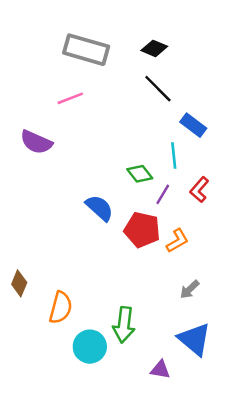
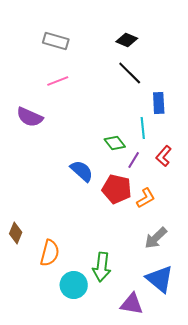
gray rectangle: (86, 50) -> (56, 41), moved, size x0.7
blue rectangle: (193, 125) -> (159, 103), turned 50
gray arrow: (190, 289) -> (156, 238), size x1.4
purple triangle: (160, 370) -> (132, 304), size x1.4

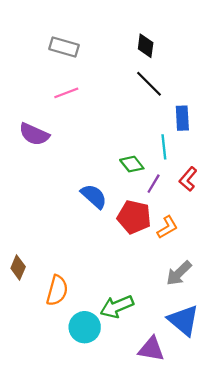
black diamond: (127, 40) -> (146, 46), turned 75
green arrow: (102, 267) -> (117, 307), turned 60

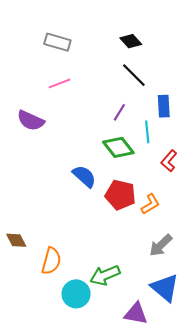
black diamond: (146, 46) -> (131, 41), turned -50
green diamond: (132, 164) -> (118, 147), size x1.4
purple line: (154, 184) -> (119, 112), moved
brown diamond: (18, 267) -> (16, 240), turned -50

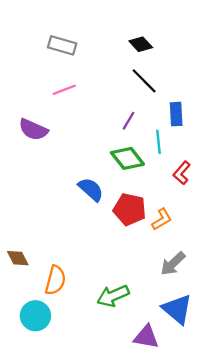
cyan circle: (76, 294) -> (35, 316), moved

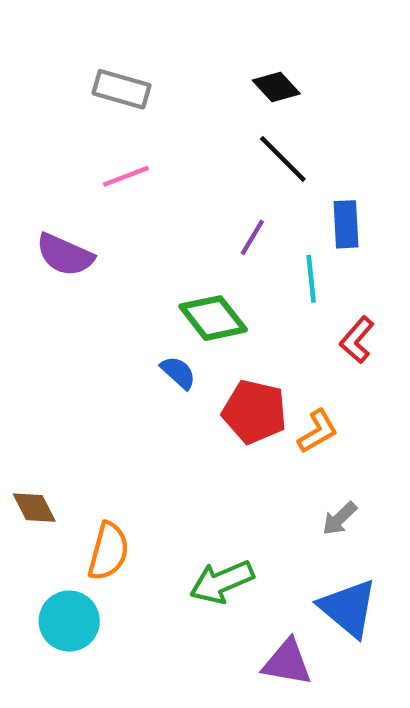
green diamond: (127, 158) -> (213, 318), moved
blue semicircle: (91, 189) -> (178, 373), size x0.7
gray arrow: (173, 264) -> (339, 519), size x0.7

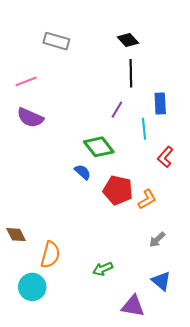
black line: (283, 159) -> (131, 73), turned 44
pink line: (126, 176) -> (26, 81), moved
green arrow: (222, 582) -> (103, 269), size x0.7
blue triangle: (348, 608) -> (161, 281), size x0.7

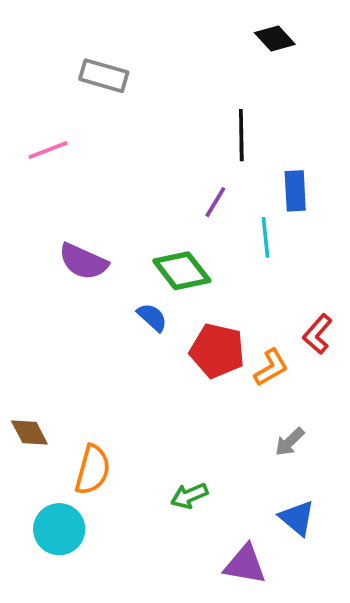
black diamond: (128, 40) -> (275, 38), moved
purple semicircle: (30, 118) -> (83, 262), moved
red L-shape: (165, 157) -> (318, 334), moved

